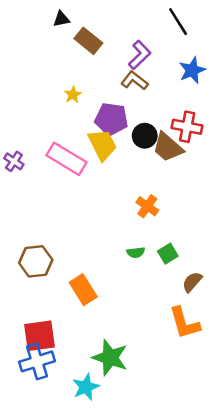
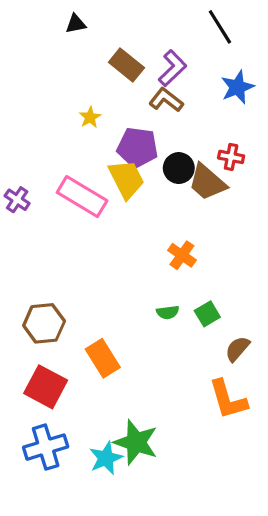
brown rectangle: (88, 41) -> (126, 65), moved
red cross: (187, 127) -> (231, 157), size x0.7
red square: (40, 336) -> (46, 387), moved, turned 36
cyan star: (86, 387) -> (106, 458), moved

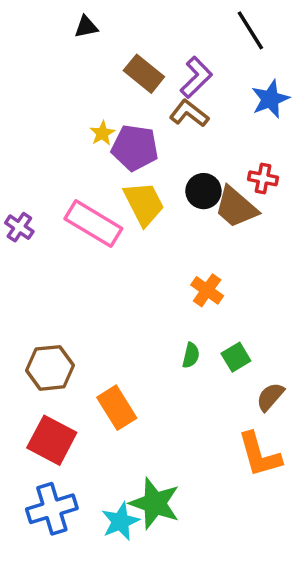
purple pentagon: (138, 147) -> (135, 148), moved
green semicircle: (168, 312) -> (191, 355), turned -70

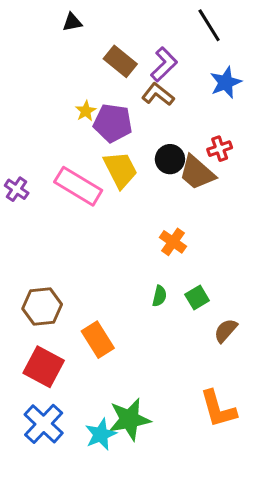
red cross: (263, 178) -> (220, 149), turned -30
orange L-shape: (259, 455) -> (218, 409), moved
green star: (155, 503) -> (129, 419), turned -30
blue cross: (52, 509) -> (44, 424), turned -30

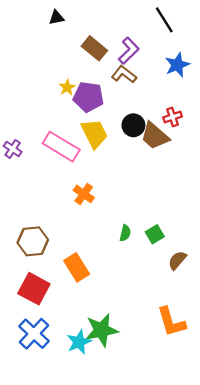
orange cross: (173, 242) -> (84, 194), moved

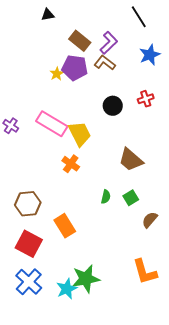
purple pentagon: (88, 97) -> (75, 68), moved
yellow trapezoid: (94, 134) -> (80, 134), moved
brown trapezoid: (155, 136) -> (131, 160), moved

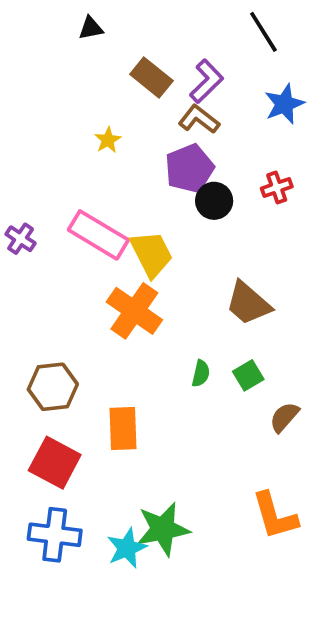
purple pentagon: (75, 68) -> (189, 169), moved, turned -30
orange cross: (71, 164) -> (134, 311), size x1.6
orange rectangle: (65, 226) -> (123, 429), turned 30
blue cross: (29, 282) -> (55, 535), turned -36

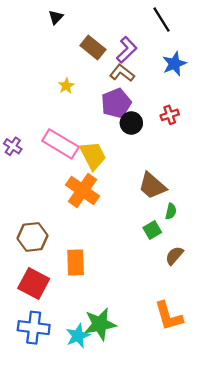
black triangle: (91, 28) -> (56, 17), turned -35
green semicircle: (201, 373) -> (171, 211), moved

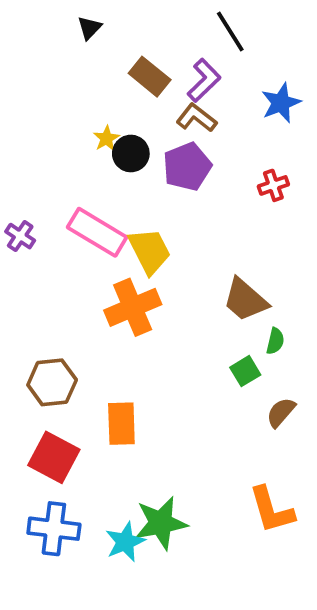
black line: (162, 20) -> (230, 32), moved
black circle: (131, 123) -> (131, 154), moved
orange cross: (83, 190) -> (133, 307), turned 32

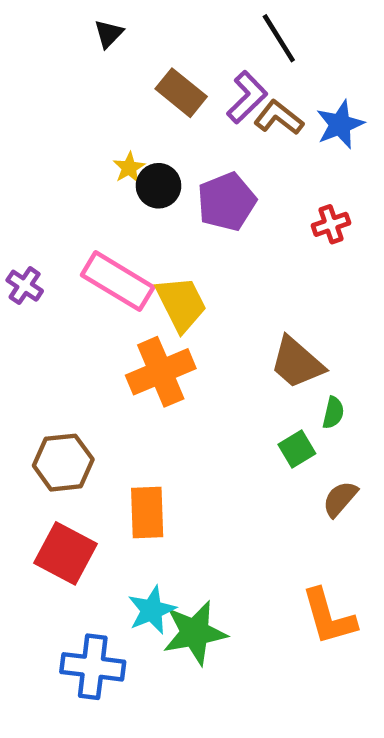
brown L-shape: (196, 118) -> (279, 118), moved
blue cross: (54, 529) -> (93, 667), moved
cyan star: (125, 542) -> (152, 610), moved

